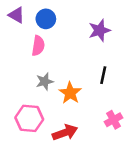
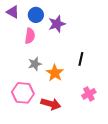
purple star: (99, 30) -> (57, 24), moved
red arrow: (65, 133) -> (51, 104), turned 36

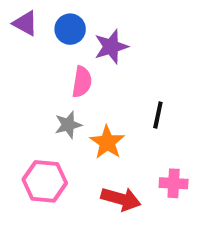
pink semicircle: (30, 36) -> (82, 82), moved
pink cross: (89, 94) -> (174, 183), turned 32
red arrow: (51, 104) -> (121, 199), moved

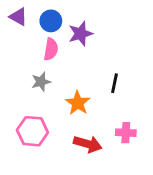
pink semicircle: (82, 82) -> (51, 49), moved
gray star: (68, 125) -> (41, 82), moved

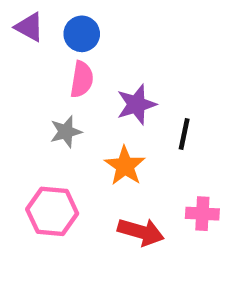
purple star: (81, 34) -> (136, 104), moved

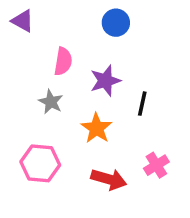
blue circle: (82, 34) -> (116, 23), moved
gray star: (66, 132) -> (51, 102), turned -30
pink cross: (202, 214) -> (156, 165), turned -35

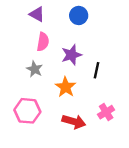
purple triangle: (23, 21) -> (37, 14), moved

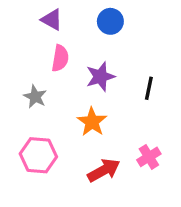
gray star: (35, 69) -> (35, 97), moved
black line: (97, 70) -> (149, 88), moved
red arrow: (74, 122) -> (104, 170), turned -45

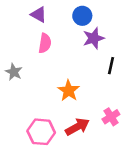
purple star: (100, 77) -> (94, 38), moved
gray star: (35, 97) -> (14, 72), moved
pink hexagon: (38, 155) -> (41, 132), moved

